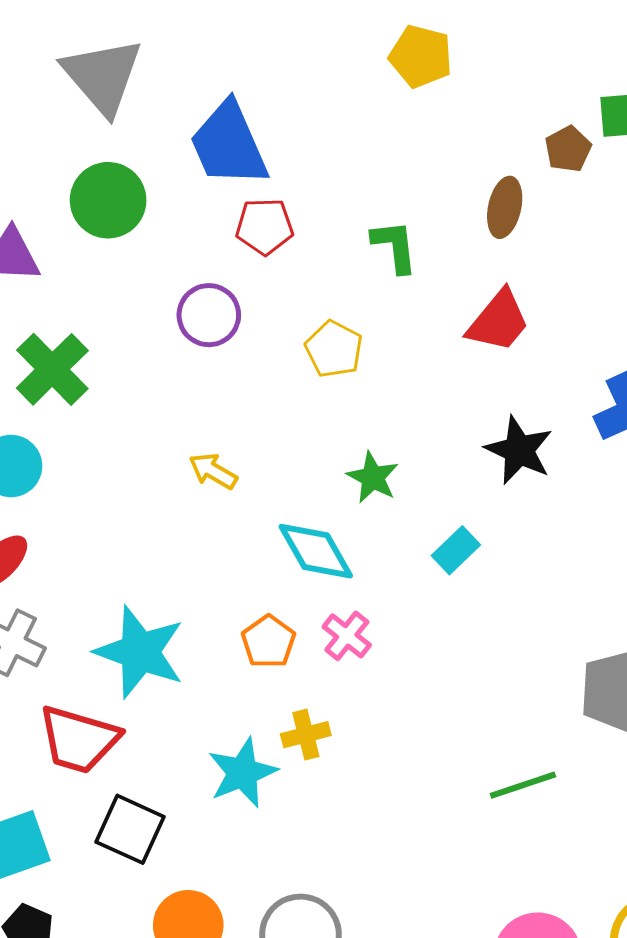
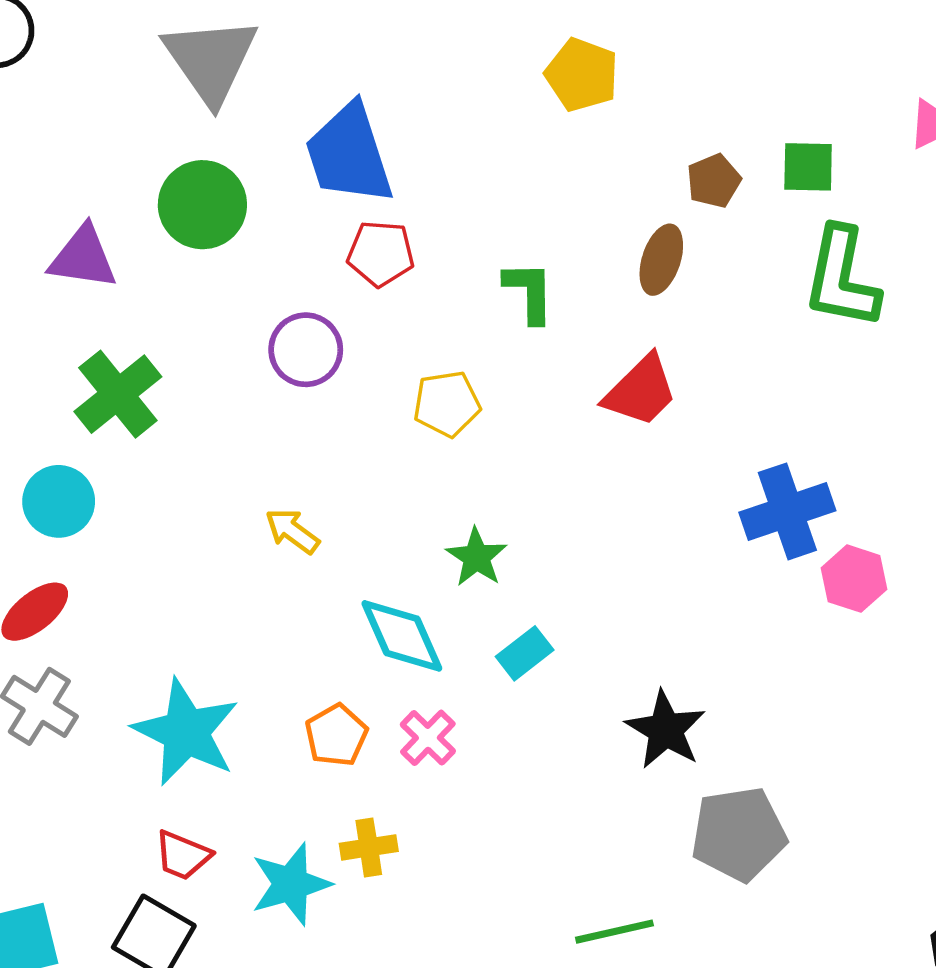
brown pentagon: (568, 149) -> (714, 181), moved
yellow pentagon: (334, 349) -> (447, 404), turned 30
black star: (519, 450) -> (666, 730), moved
cyan rectangle: (456, 550) -> (525, 653), moved
red trapezoid: (79, 739) -> (183, 855), moved, size x0.6

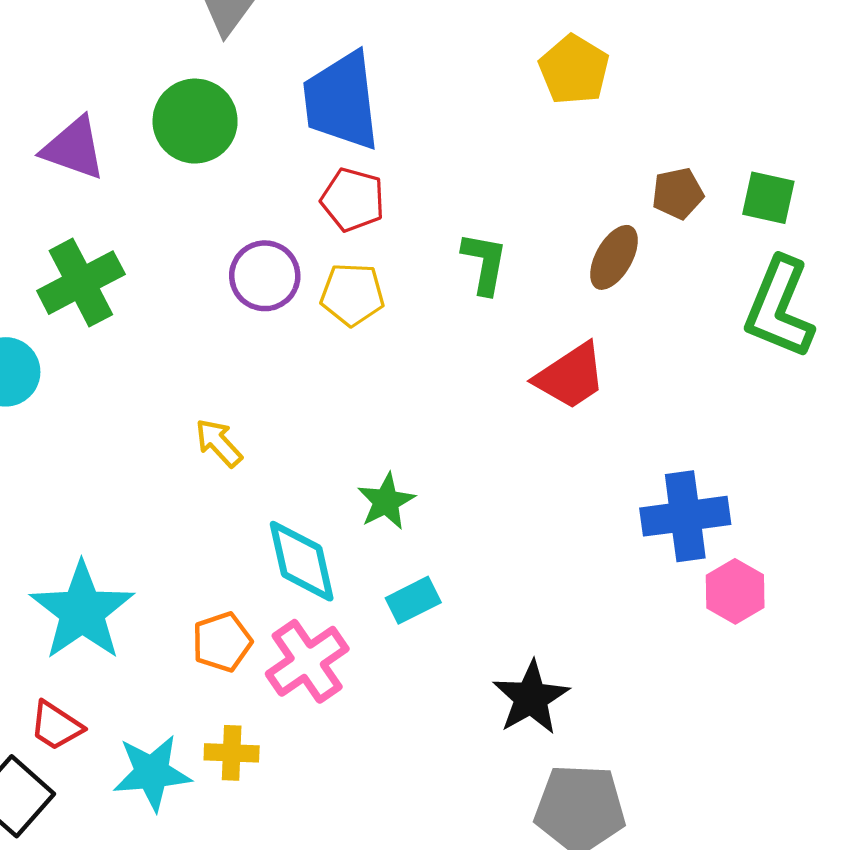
yellow pentagon: (447, 404) -> (352, 294), moved
pink cross: (428, 738) -> (307, 661), size x1.5

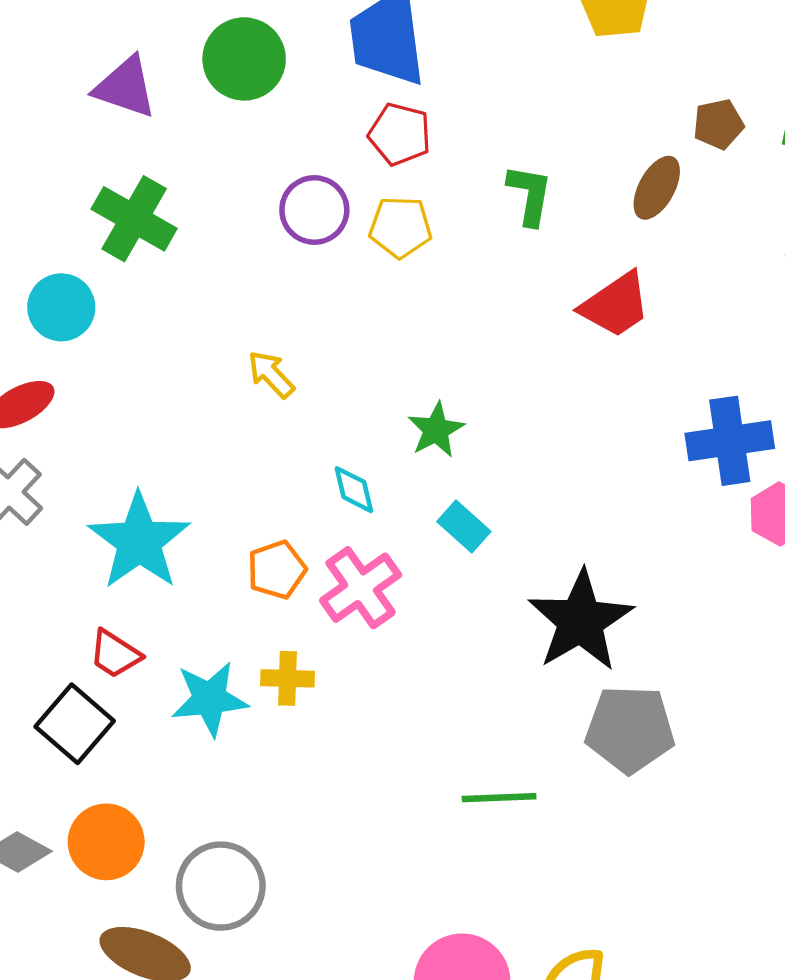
green cross: (81, 283) -> (134, 219), turned -32
cyan diamond: (302, 561) -> (354, 490), size x0.6
cyan rectangle: (413, 600) -> (464, 526), turned 69
black star: (531, 698) -> (581, 621), size x1.4

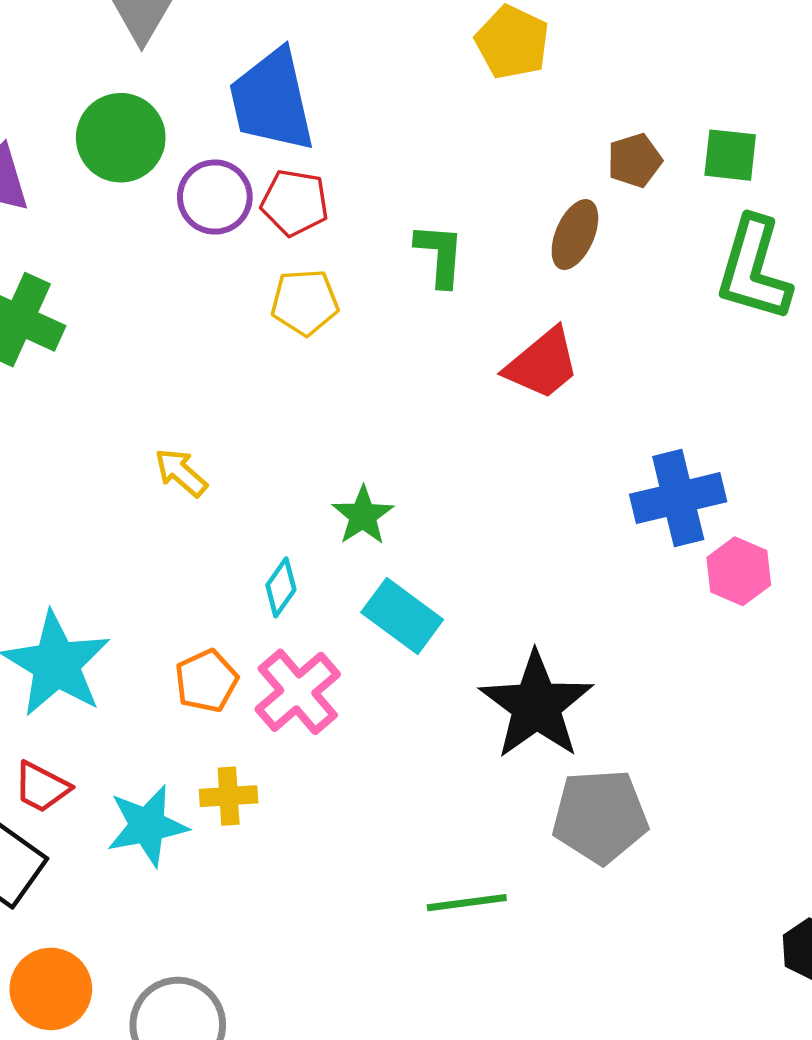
purple circle: (314, 210) -> (215, 197), moved
cyan diamond: (354, 490) -> (281, 587), turned 54
cyan rectangle: (464, 526) -> (402, 616), size x1.4

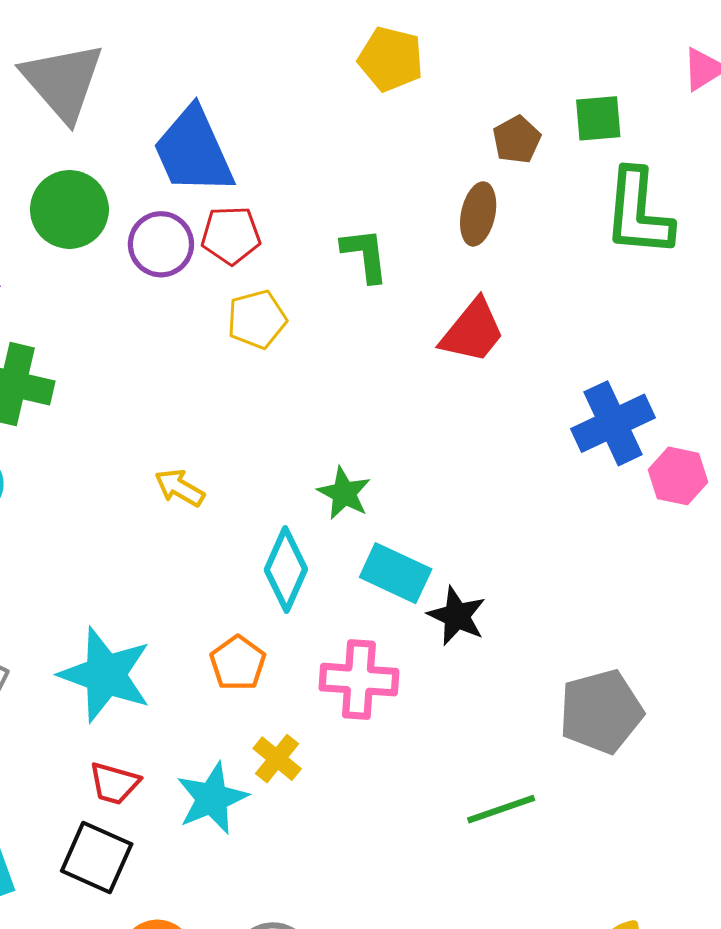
cyan diamond: (281, 587) -> (286, 570), size x1.6
pink cross: (298, 692) -> (359, 680), moved, turned -34
black star: (536, 705) -> (457, 616), moved, size x0.6
yellow cross: (229, 796) -> (277, 759), turned -36

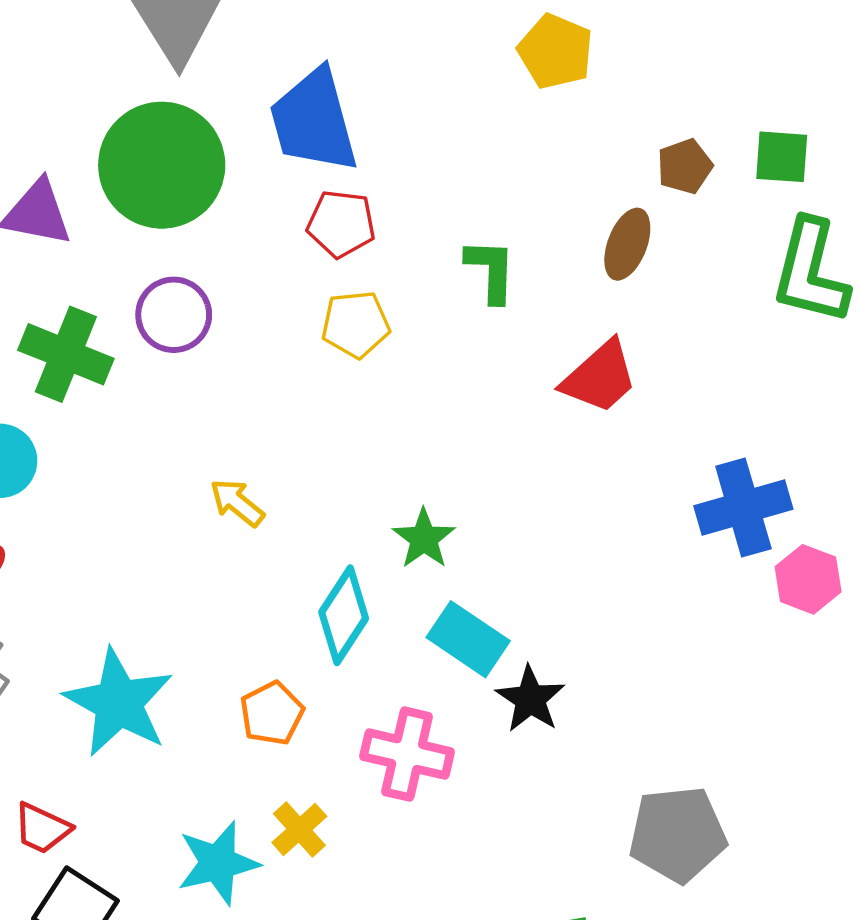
green circle: (69, 209) -> (162, 165), size x1.4
purple circle: (161, 244) -> (174, 315), moved
red trapezoid: (114, 783) -> (42, 828), moved

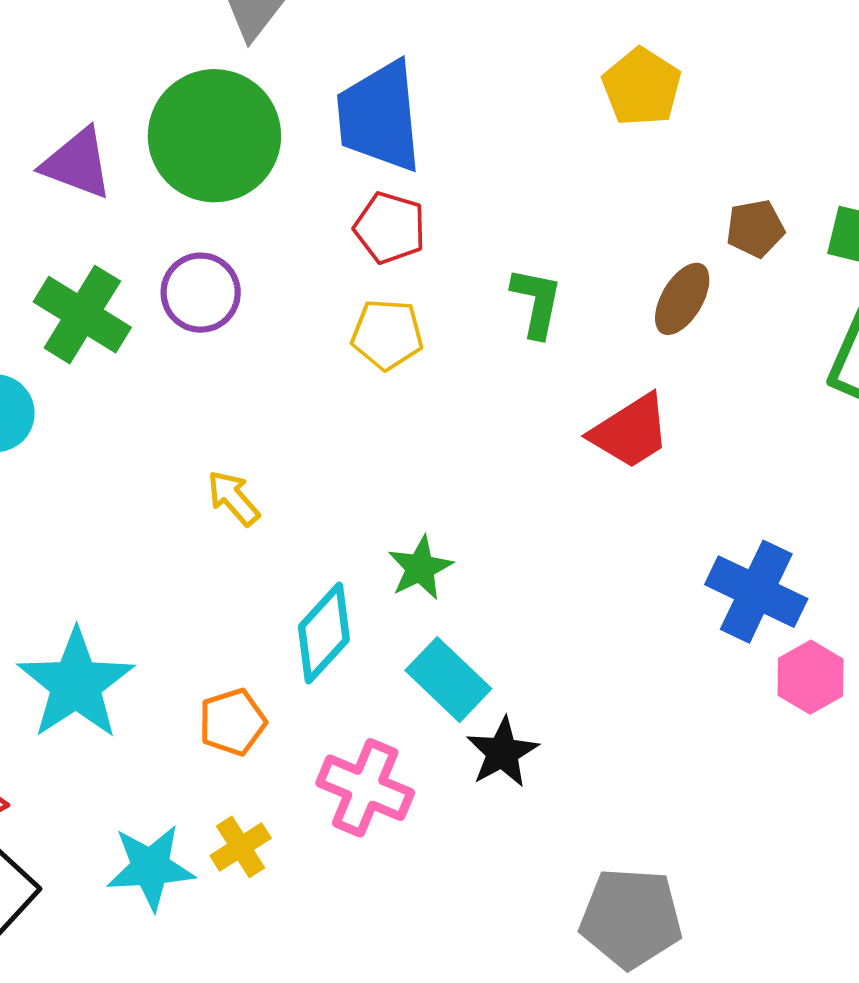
blue cross: (743, 507) -> (756, 592), turned 32

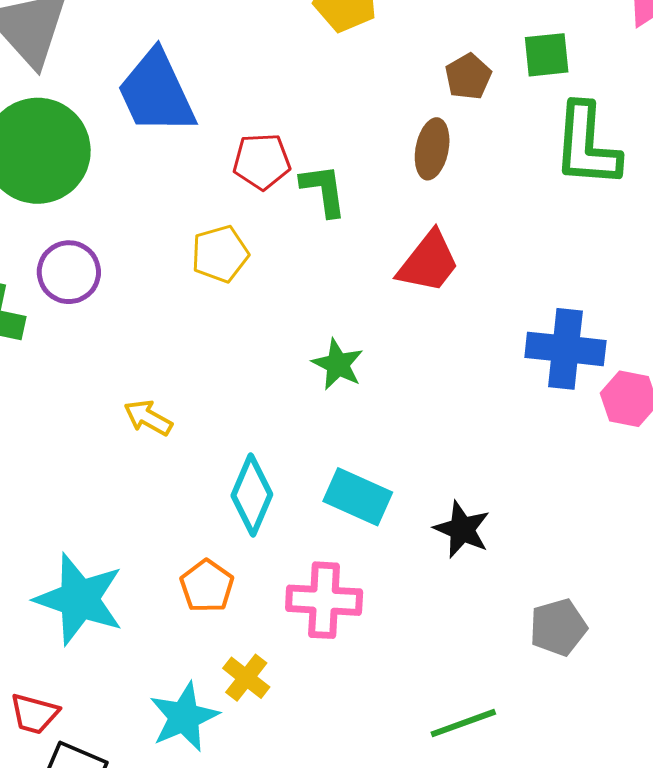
red pentagon: (390, 228) -> (262, 161), moved
green star: (420, 568) -> (338, 364), moved
black star: (502, 752) -> (462, 529), moved
gray pentagon: (631, 918) -> (558, 627), size x0.7

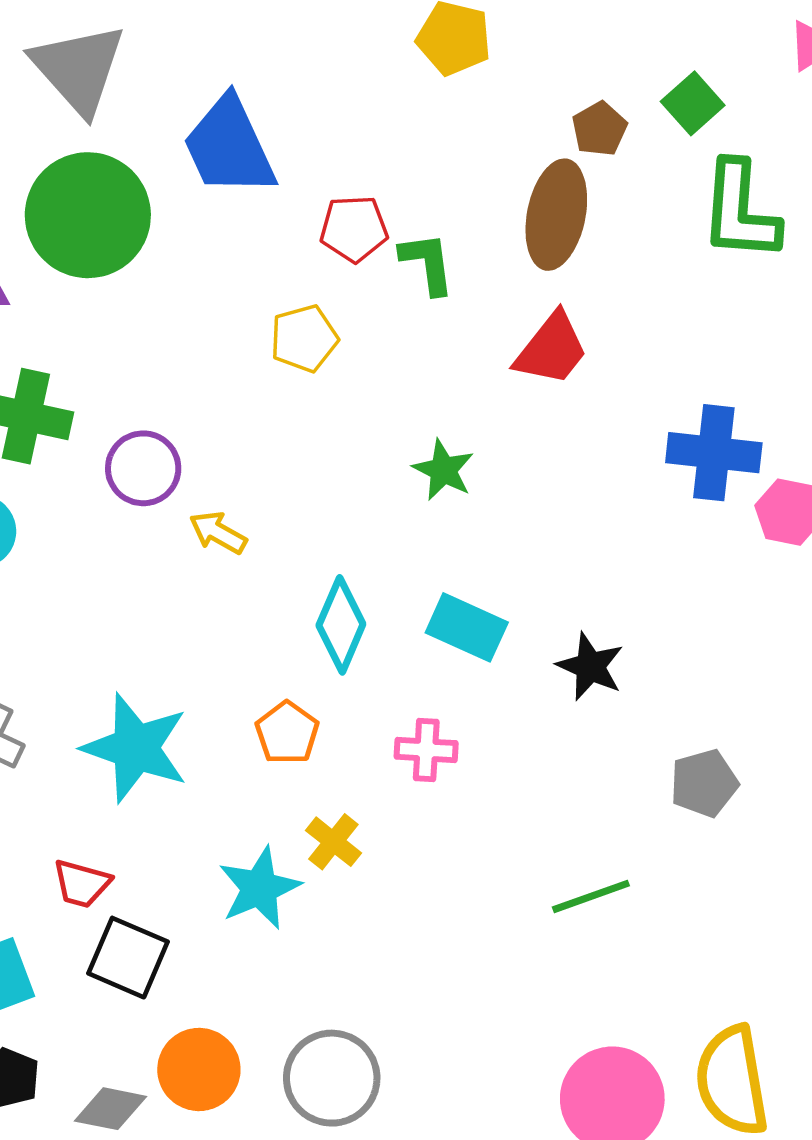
green square: (547, 55) -> (693, 103), turned -36
brown ellipse: (432, 149) -> (556, 215), size x1.5
purple circle: (69, 272) -> (143, 468), moved
pink cross: (324, 600) -> (426, 750), size x0.7

